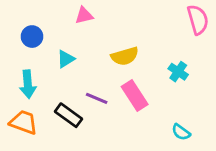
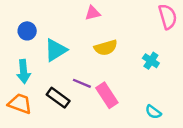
pink triangle: (84, 15) -> (93, 13), moved
cyan triangle: (66, 59) -> (56, 50), size x1.5
pink rectangle: (135, 96) -> (107, 95), moved

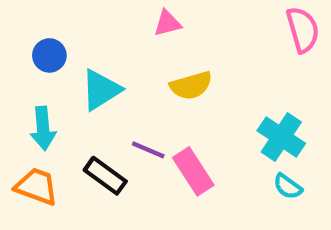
cyan cross: (151, 61) -> (281, 137), moved, size x1.5
cyan semicircle: (153, 112) -> (288, 186), moved

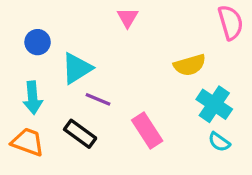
pink triangle: (167, 23) -> (128, 18), turned -45
yellow semicircle: (191, 86) -> (190, 65), moved
purple line: (148, 150) -> (98, 99), moved

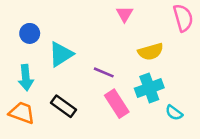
pink triangle: (128, 18) -> (125, 14), moved
purple line: (98, 99) -> (104, 72), moved
cyan cross: (214, 104) -> (149, 88), moved, turned 36

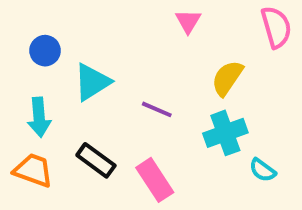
yellow semicircle: (151, 52) -> (227, 78), turned 140
pink rectangle: (117, 104) -> (155, 180), moved

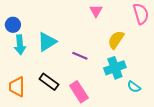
blue circle: (45, 51) -> (13, 25), moved
cyan arrow: (39, 117) -> (20, 45), moved
orange trapezoid: (33, 170) -> (17, 87), turned -110

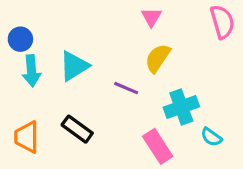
yellow semicircle: (116, 40) -> (158, 58), moved
pink rectangle: (79, 92) -> (158, 146), moved

